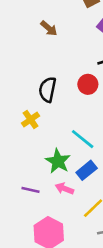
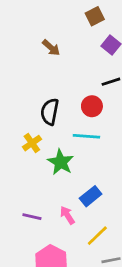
cyan line: (83, 139) -> (86, 136), moved, turned -35
green star: (58, 161) -> (61, 162), moved
pink arrow: (64, 189) -> (67, 215), turned 36

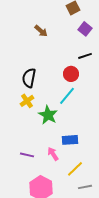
black semicircle: (50, 112) -> (29, 78), moved
cyan line: (86, 136) -> (67, 96), turned -54
blue rectangle: (91, 196) -> (70, 140), turned 35

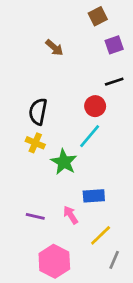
purple square: (85, 29) -> (114, 45), turned 32
yellow cross: (27, 101) -> (35, 143), turned -32
gray line: (85, 187) -> (114, 260), turned -56

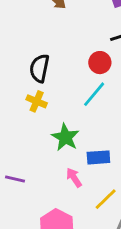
green star: (64, 162) -> (65, 137), moved
purple line: (35, 216) -> (15, 179), moved

